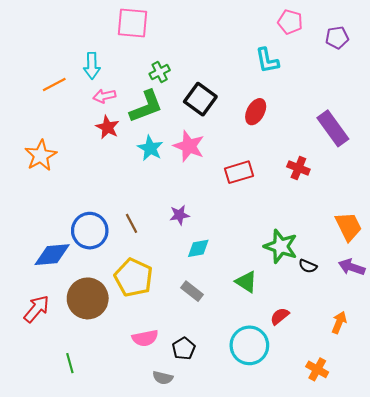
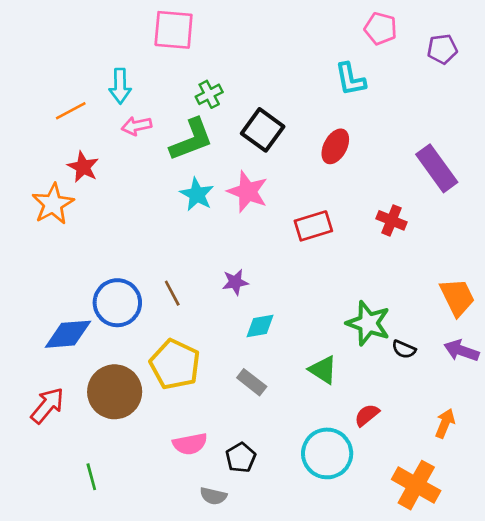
red star: (107, 127) -> (83, 167), moved
orange cross: (317, 369) -> (416, 485), size x1.6

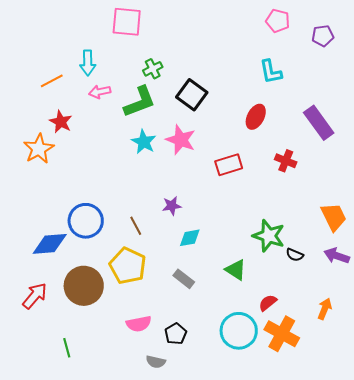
cyan L-shape: (350, 79) -> (271, 72), moved
red ellipse: (335, 146) -> (256, 117), moved
brown line: (172, 293) -> (136, 226), moved
orange cross: (416, 485) -> (282, 334), moved

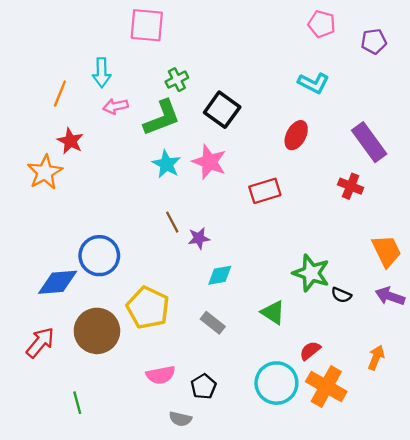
cyan L-shape: (271, 72) -> (314, 83), turned -52
orange line: (52, 81) -> (60, 94), turned -40
red cross: (286, 161) -> (351, 186), moved
brown line: (136, 226) -> (172, 222), moved

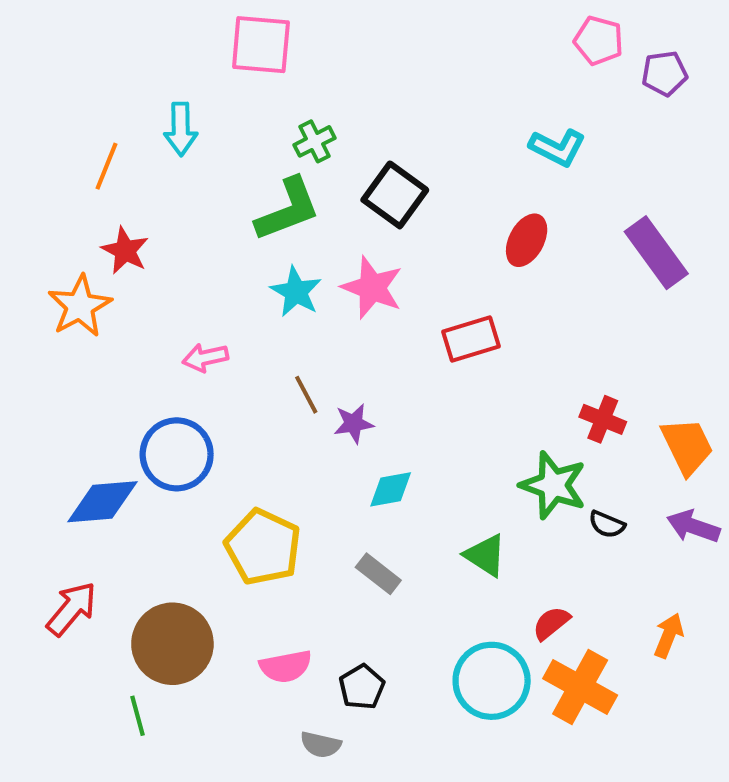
pink pentagon: (322, 24) -> (599, 41), moved
pink arrow: (115, 106) -> (205, 358), moved
red cross: (351, 186) -> (603, 419), moved
brown circle: (97, 331) -> (172, 644), moved

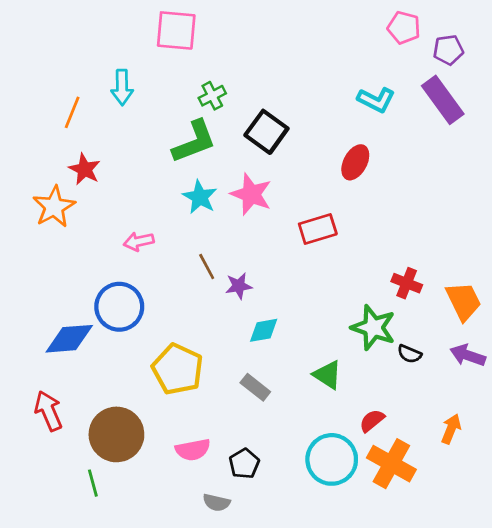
purple rectangle: (656, 253) -> (443, 100), moved
red arrow: (72, 609) -> (48, 411), turned -63

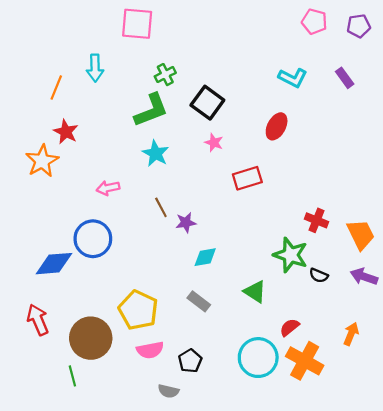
purple pentagon: (448, 50) -> (359, 26), moved
purple rectangle: (443, 100) -> (345, 78), size x0.6
pink star: (251, 194) -> (214, 143), moved, size x0.6
yellow pentagon: (178, 369) -> (138, 310), moved

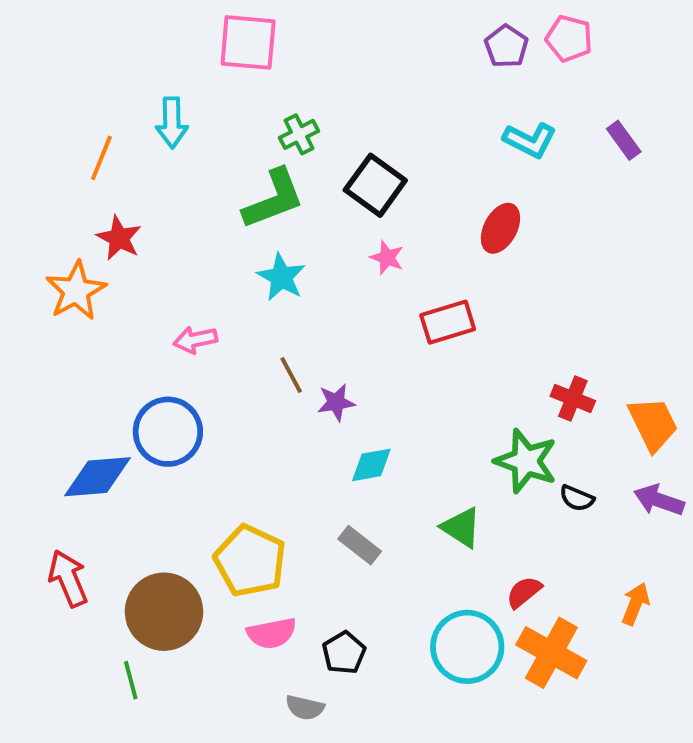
purple pentagon: (359, 26) -> (506, 46), moved, turned -30

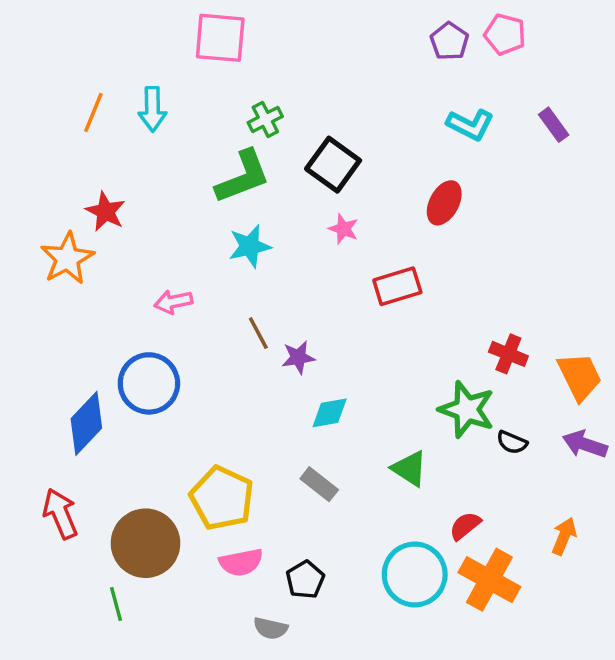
orange line: (101, 158) -> (93, 113), moved
cyan star: (281, 277) -> (250, 246), turned 30
blue diamond: (97, 477) -> (86, 423), turned -42

